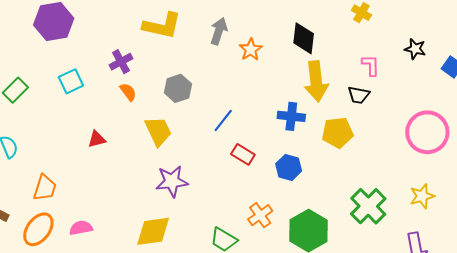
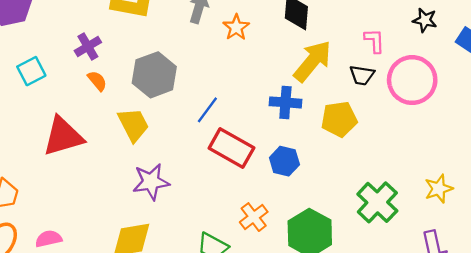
yellow arrow: (316, 81) -> (312, 61), turned -132
gray hexagon: (178, 88) -> (154, 75), size x1.4
pink circle: (427, 132) -> (412, 80), moved
red triangle: (97, 139) -> (63, 136), size x2.0
red rectangle: (243, 154) -> (231, 148), size x1.6

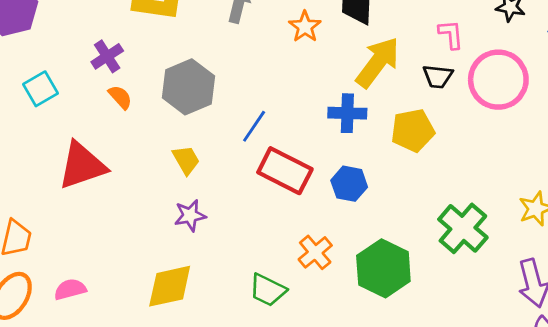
orange star: (236, 27) -> (305, 27), moved
yellow trapezoid: (133, 125) -> (186, 160), moved, size x0.7
purple star: (151, 182) -> (190, 215), size x0.7

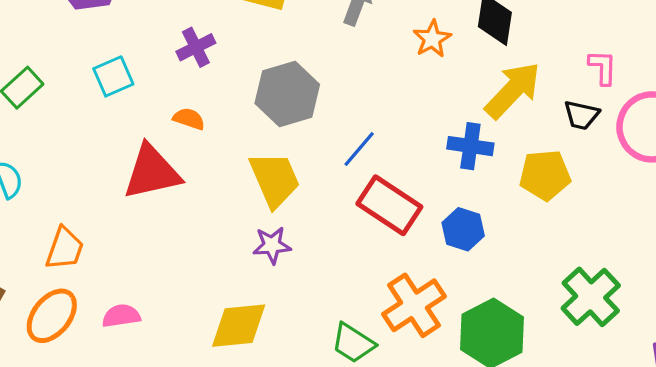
orange semicircle: (120, 97) -> (189, 119), moved, turned -36
yellow trapezoid: (186, 160) -> (275, 179), size x1.6
orange cross: (315, 252) -> (414, 305), size x1.5

